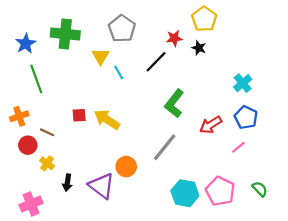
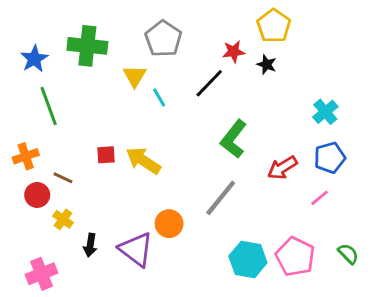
blue pentagon: (246, 117) -> (330, 158), turned 30

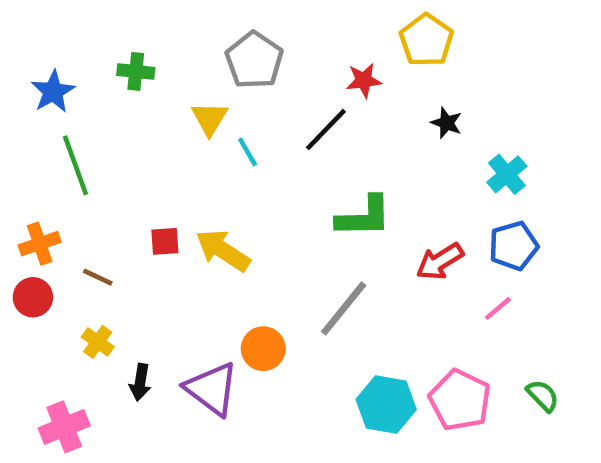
green cross: (87, 46) -> (136, 71), size x0.6
black star: (267, 65) -> (447, 123), moved
green L-shape: (234, 139) -> (364, 217), turned -129
red circle: (37, 195) -> (33, 297), moved

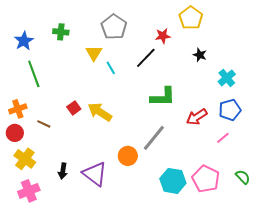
red square: (165, 241) -> (74, 108), turned -32
yellow cross: (98, 342) -> (25, 159), moved, size x1.5
orange circle: (263, 349) -> (128, 156), moved

